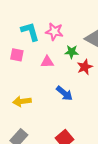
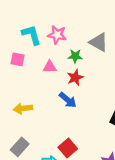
red star: (85, 67) -> (75, 78), moved

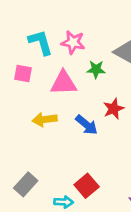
pink triangle: (50, 67) -> (64, 83), size x1.5
red star: (75, 78) -> (114, 109), moved
yellow arrow: (23, 108) -> (45, 119), moved

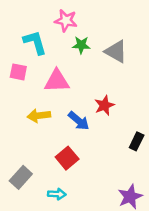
pink star: (73, 42) -> (66, 21), moved
green star: (96, 69) -> (81, 45), moved
red square: (87, 186) -> (67, 158), moved

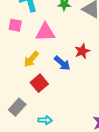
yellow arrow: (39, 116) -> (31, 59), turned -42
red square: (67, 158) -> (39, 83), moved

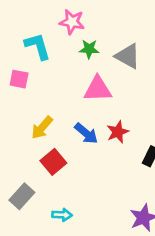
pink triangle: (45, 32) -> (98, 89), moved
red star: (82, 51) -> (118, 132), moved

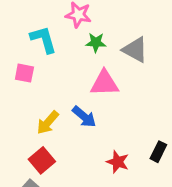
red star: (118, 132) -> (118, 162), moved, turned -30
blue arrow: (86, 133) -> (84, 117), moved
red square: (53, 162) -> (42, 160), moved

